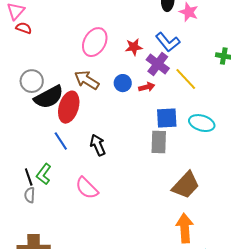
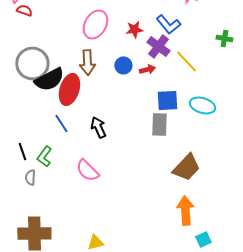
brown arrow: (87, 80) -> (87, 62), turned -125
gray circle: (32, 81) -> (32, 63), size x1.4
black line: (29, 177) -> (22, 151), moved

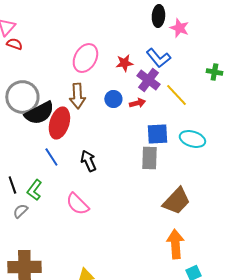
gray semicircle: (30, 177) -> (20, 211), turned 42

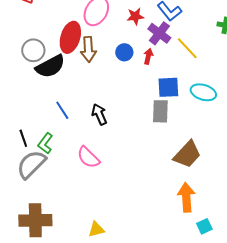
gray circle: (22, 97) -> (33, 50), size x0.7
red arrow: (137, 103) -> (148, 56), turned -63
red ellipse: (59, 123) -> (70, 37), moved
gray semicircle: (20, 211) -> (31, 164), size x2.0

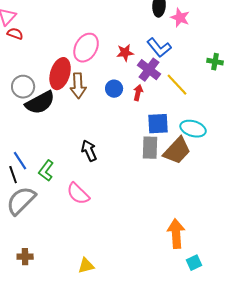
blue line: (62, 110) -> (20, 161), moved
green L-shape: (45, 143) -> (46, 171), moved
brown trapezoid: (187, 154) -> (177, 151), moved
brown cross: (35, 220) -> (25, 257), size x0.5

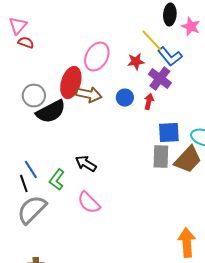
yellow line: (177, 85) -> (152, 41), moved
brown arrow: (78, 86) -> (89, 95), turned -75
black arrow: (89, 151) -> (86, 164), moved, turned -35

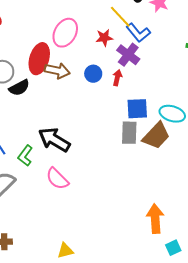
black semicircle: (51, 112) -> (19, 88), size x0.7
black arrow: (86, 164) -> (54, 140), size x1.5

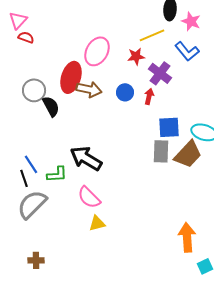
yellow line: (120, 17) -> (152, 35), turned -70
blue L-shape: (138, 33) -> (187, 51), moved
black semicircle: (19, 88) -> (51, 106), turned -90
green L-shape: (25, 156) -> (57, 174), turned -130
yellow triangle: (65, 251) -> (97, 223), moved

